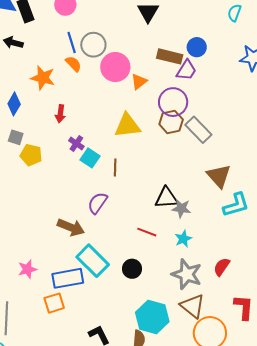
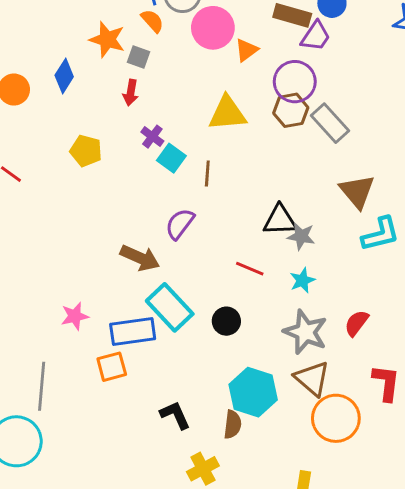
gray square: (16, 137) -> (139, 57), moved

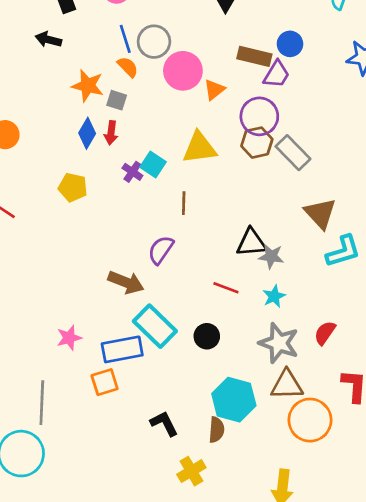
blue diamond: (64, 76) -> (87, 133), moved
cyan square: (171, 158) -> (153, 165), moved
brown triangle: (312, 378) -> (287, 385), turned -40

